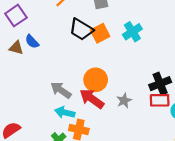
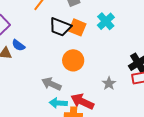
orange square: (100, 33) -> (77, 27), turned -30
orange circle: (96, 80) -> (73, 60), moved
red arrow: (92, 99) -> (82, 102), moved

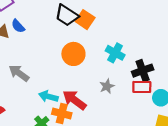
cyan cross: (106, 21) -> (115, 53), moved, turned -30
gray arrow: (51, 84) -> (19, 73), moved

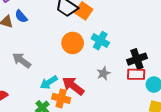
cyan cross: (115, 53) -> (100, 41), moved
cyan arrow: (48, 96) -> (49, 82), turned -48

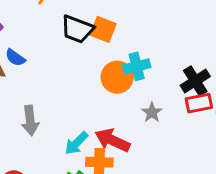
cyan cross: (100, 41) -> (137, 66), turned -30
orange circle: (73, 43) -> (117, 77), moved
gray arrow: (22, 60) -> (30, 120), turned -120

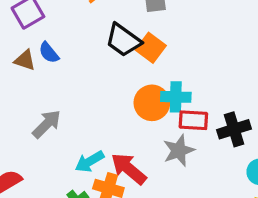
red rectangle: (199, 103) -> (193, 120), moved
gray star: (152, 112) -> (179, 150), size x1.4
gray arrow: (30, 120) -> (47, 124), turned -144

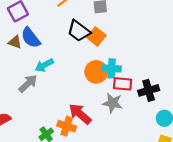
blue semicircle: (49, 53) -> (31, 38), size x1.5
gray star: (179, 150) -> (113, 103), turned 30
cyan arrow: (89, 161) -> (44, 65), moved

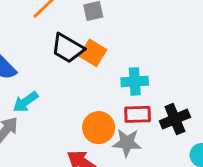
cyan cross: (112, 68) -> (135, 81), moved
orange circle: (96, 72) -> (99, 128), moved

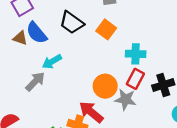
black trapezoid: (68, 48) -> (72, 23), moved
red rectangle: (138, 114) -> (135, 79), turned -66

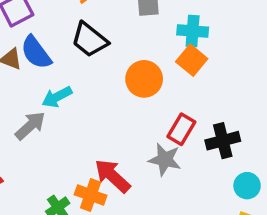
orange square: (106, 29) -> (192, 60), moved
cyan cross: (136, 54) -> (193, 31), moved
orange circle: (105, 86) -> (144, 79), moved

